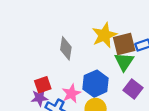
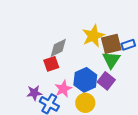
gray diamond: (66, 48) -> (58, 48), turned 55
red square: (43, 85) -> (51, 64), moved
purple square: (133, 89) -> (106, 81), moved

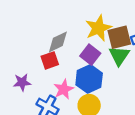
purple square: (106, 81) -> (90, 55), moved
purple star: (34, 93) -> (22, 82), moved

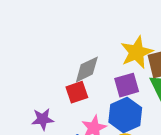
purple square: (90, 55) -> (127, 85), turned 36

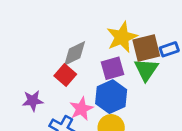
red square: (77, 92) -> (65, 75), turned -30

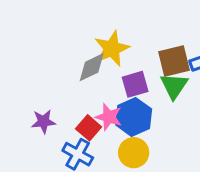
yellow star: (122, 37) -> (112, 49), moved
red square: (65, 75) -> (89, 128), moved
pink star: (81, 109) -> (109, 117), moved, turned -30

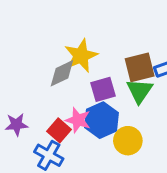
yellow circle: (134, 153) -> (128, 141), moved

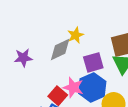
yellow star: (81, 56) -> (76, 35), size x0.6
purple star: (17, 125) -> (23, 58), moved

